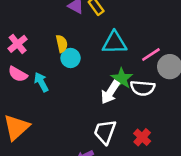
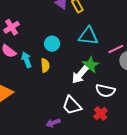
yellow semicircle: (62, 44) -> (45, 65), moved
white semicircle: (143, 88) -> (105, 91), moved
white trapezoid: (105, 132) -> (72, 105), turned -70

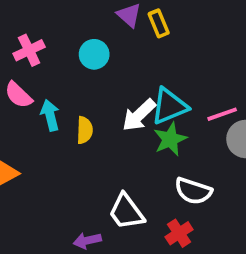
cyan triangle: (88, 36) -> (169, 106), moved, turned -35
cyan circle: (52, 44) -> (94, 54), moved
white arrow: (80, 75) -> (139, 115), moved

